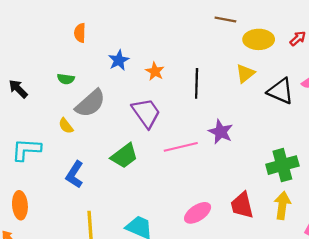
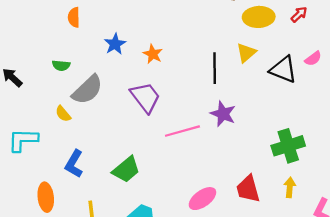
black line: (197, 83) -> (215, 68), moved
green trapezoid: (124, 156) -> (126, 170), moved
orange ellipse: (20, 205) -> (46, 197), moved
yellow arrow: (282, 205) -> (290, 187), size x0.7

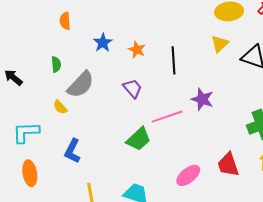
green semicircle: (61, 65) -> (56, 64), turned -98
black line: (215, 68) -> (173, 60), moved
purple trapezoid: (145, 97) -> (132, 88), size x0.7
green trapezoid: (126, 170) -> (139, 139), moved
orange ellipse: (46, 197) -> (30, 173), moved

